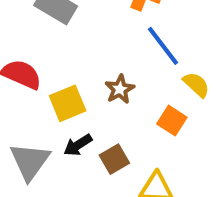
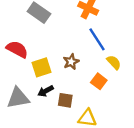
brown square: (114, 159) -> (65, 100), turned 35
gray triangle: (30, 161) -> (18, 98), turned 40

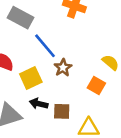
blue line: (97, 39) -> (45, 46), moved
black arrow: (46, 91) -> (39, 104), turned 49

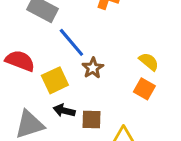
orange square: (96, 86) -> (144, 89), moved

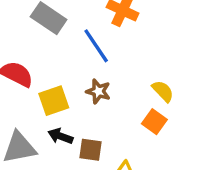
blue line: (71, 42) -> (96, 46), moved
brown star: (93, 68) -> (98, 91), turned -30

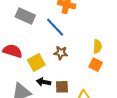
yellow semicircle: (163, 91) -> (97, 46), turned 56

